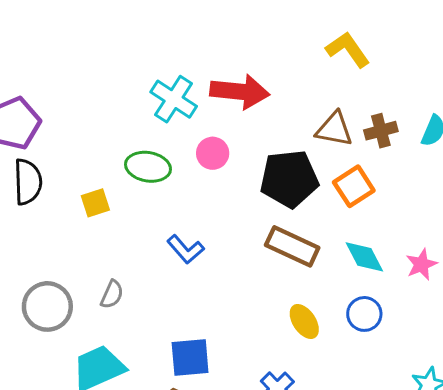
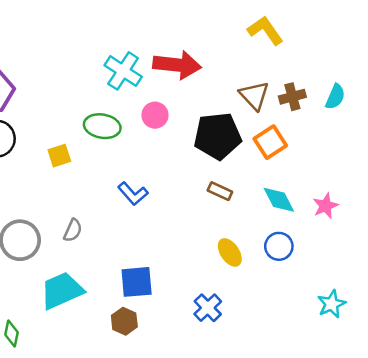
brown triangle: (334, 129) -> (254, 95), turned 36
brown rectangle: (292, 246) -> (220, 191), size x0.6

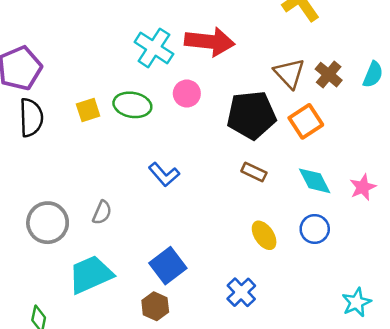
brown cross: (292, 97) -> (329, 75), turned -35
yellow square: (59, 156) -> (88, 110), moved
blue square: (137, 282) -> (168, 266), turned -32
cyan star: (332, 304) -> (356, 302), moved

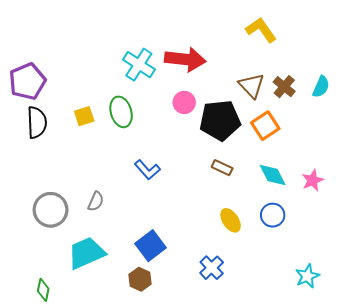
pink circle: (187, 94) -> (184, 102), moved
green ellipse: (132, 105) -> (121, 112), turned 64

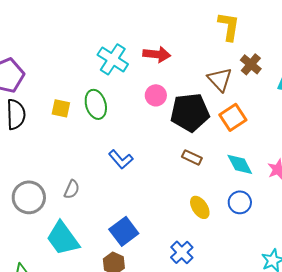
yellow L-shape: (261, 30) -> (229, 26), turned 44
red arrow: (185, 59) -> (157, 54), size x0.7
brown cross: (284, 87) -> (251, 64), moved
yellow square: (84, 116) -> (61, 108), turned 30
cyan trapezoid: (86, 253) -> (63, 238), turned -102

